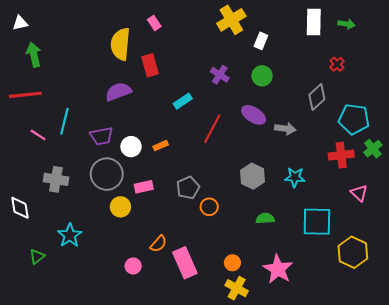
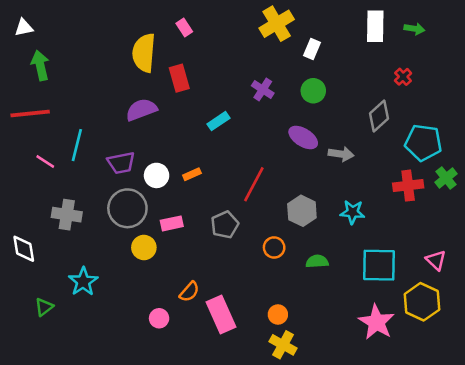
red line: (212, 129) -> (254, 184), moved
pink triangle: (359, 193) -> (436, 260), moved
orange circle: (209, 207) -> (274, 247), moved
pink star: (278, 269) -> (376, 322), moved

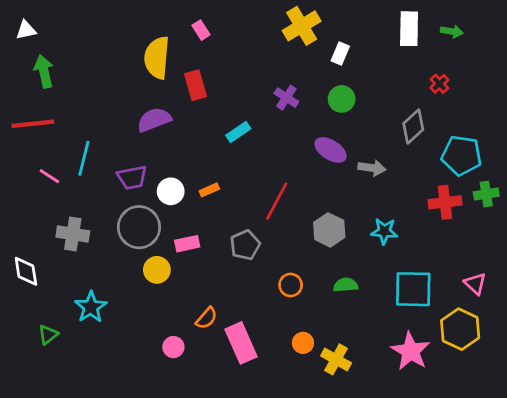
green cross: (446, 178) -> (486, 194), turned 30
orange circle: (274, 247) -> (291, 285), moved
yellow cross: (283, 345) -> (336, 359), moved

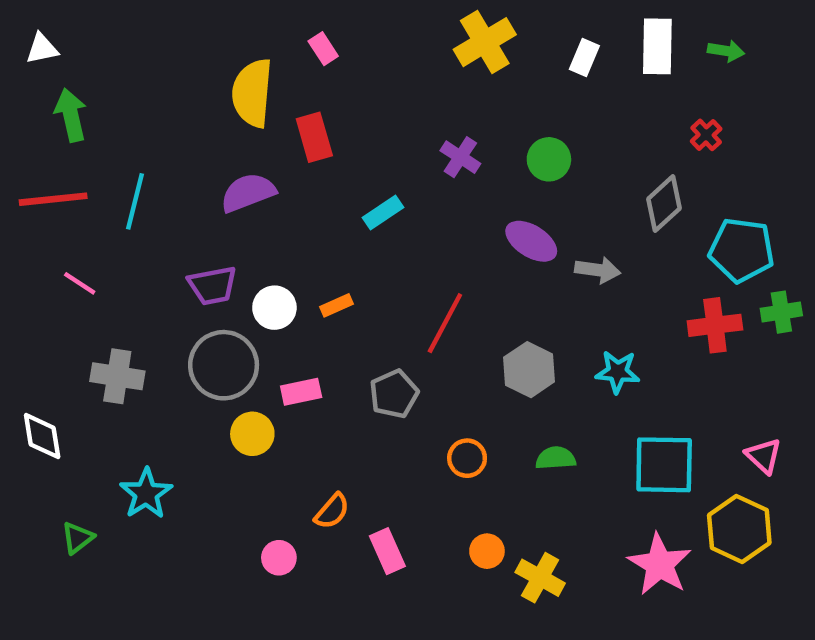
white rectangle: (340, 53) -> (584, 58), moved
cyan line: (84, 158) -> (135, 201), moved
pink rectangle: (241, 343) -> (387, 551), size x0.7

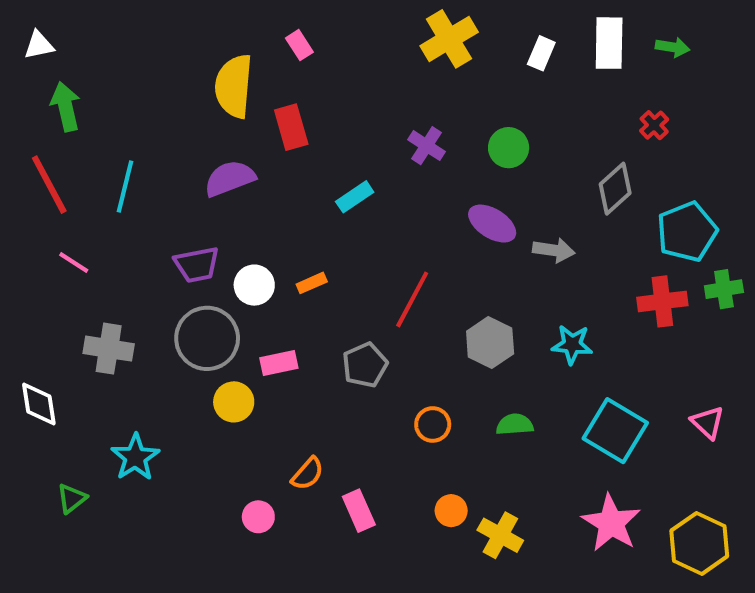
red line: (53, 199) -> (49, 185), turned 68
cyan pentagon: (742, 250) -> (687, 232), turned -30
cyan square: (664, 465) -> (615, 431), turned 30
yellow hexagon: (739, 529) -> (699, 543), moved

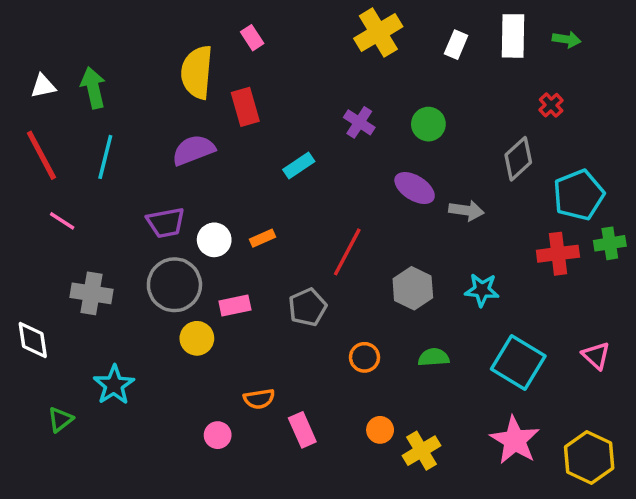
white triangle: (39, 45) -> (43, 86), moved
green arrow: (66, 107) -> (93, 88), moved
orange semicircle: (308, 474) -> (259, 399), turned 40
yellow cross: (500, 535) -> (421, 451), turned 30

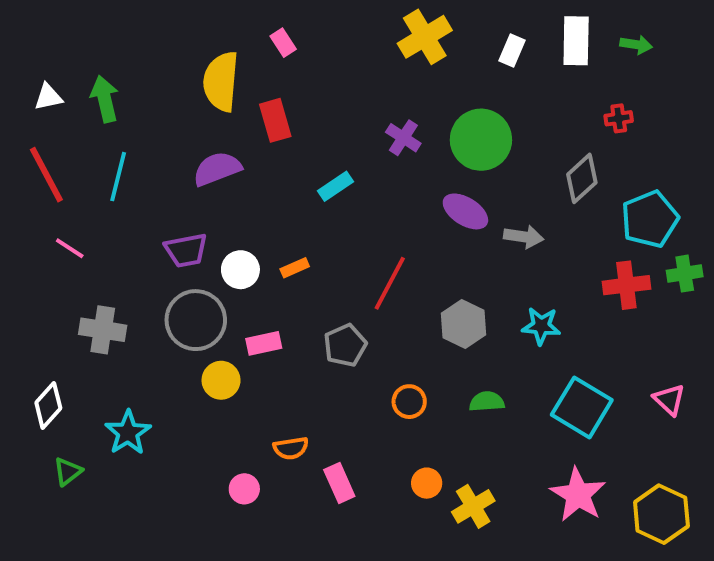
red cross: (551, 105) -> (619, 118), turned 35
green circle: (428, 124) -> (481, 140), size x1.6
white diamond: (33, 340) -> (48, 405), moved, turned 51

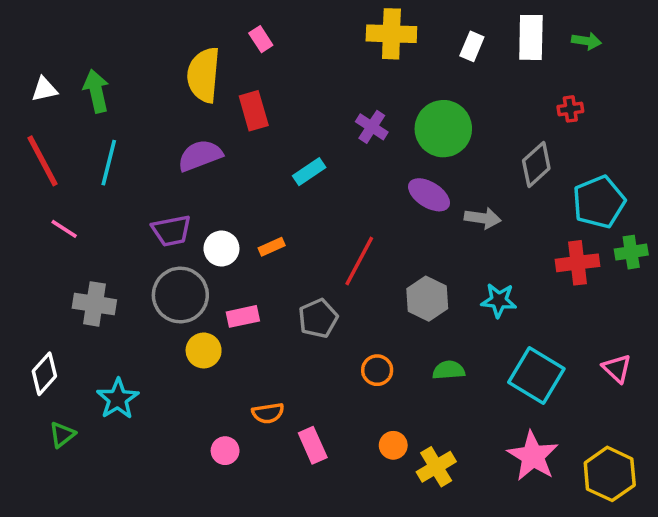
yellow cross: (425, 37) -> (391, 34), turned 33

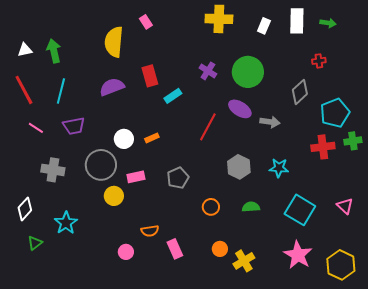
red rectangle: (254, 111) -> (150, 76), moved
purple trapezoid: (171, 231) -> (74, 126), moved
red line: (359, 261) -> (208, 127), moved

